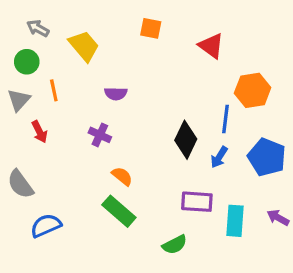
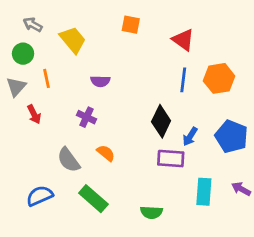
blue line: (226, 119) -> (183, 80), moved
gray semicircle: (20, 184) -> (69, 160), moved
purple rectangle: (197, 202) -> (171, 159), moved
green rectangle: (119, 211) -> (93, 199), moved
green semicircle: (175, 245) -> (151, 212), turned 30

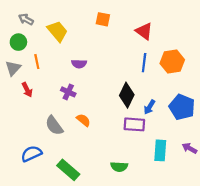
green rectangle: (93, 199) -> (68, 170), moved

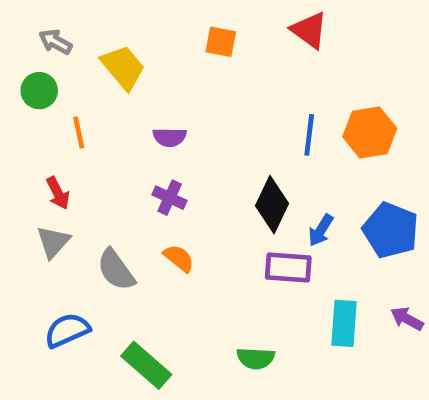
red triangle: (144, 31) -> (309, 30), moved
gray triangle: (13, 68) -> (53, 242), moved
purple cross: (68, 92) -> (170, 198), moved

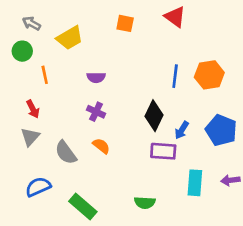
yellow trapezoid: (123, 67) -> (70, 38), turned 100
purple arrow: (407, 319) -> (230, 180), turned -36

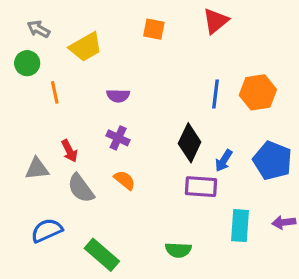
red triangle: (175, 17) -> (216, 21), turned 45
red arrow: (33, 109) -> (69, 151), moved
gray triangle: (30, 137) -> (37, 169), turned 42

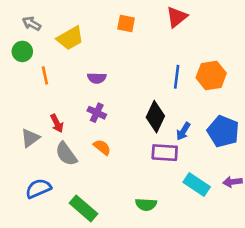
gray triangle: (37, 169) -> (30, 138), turned -30
cyan rectangle: (240, 226) -> (197, 185), turned -60

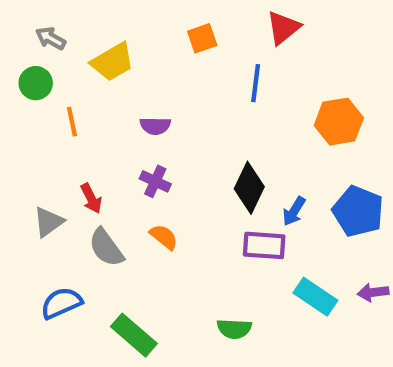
orange square: (126, 24) -> (202, 38), turned -30
blue line: (177, 77) -> (256, 83), moved

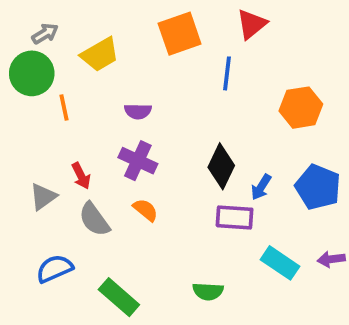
gray arrow: (51, 38) -> (45, 34), turned 120
orange square: (202, 38) -> (180, 34), size x1.6
green circle: (36, 83) -> (32, 73), size x1.5
purple cross: (155, 181) -> (138, 161), size x1.4

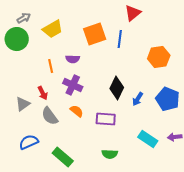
orange square: (180, 34) -> (95, 34), moved
orange line: (64, 108) -> (51, 66), moved
purple rectangle: (235, 217) -> (106, 119), moved

